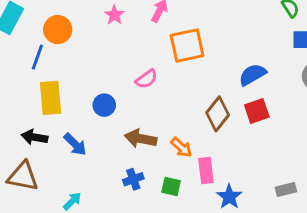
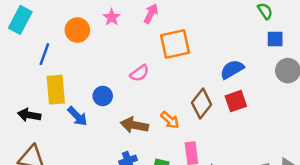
orange circle: (58, 30) -> (77, 30), moved
black arrow: (34, 137) -> (29, 115), moved
blue arrow: (75, 144) -> (77, 116), moved
orange arrow: (181, 147) -> (170, 120), moved

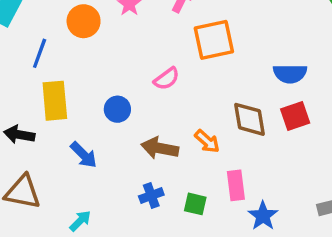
blue semicircle: (232, 69) -> (290, 74), turned -150
brown diamond: (202, 104) -> (249, 119), turned -48
blue arrow: (77, 116) -> (84, 155), moved

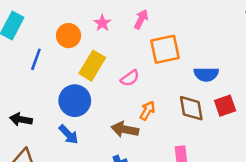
blue semicircle: (290, 74) -> (206, 74), moved
yellow rectangle: (55, 101) -> (92, 66), moved, turned 36
blue circle: (117, 109) -> (75, 101), moved, size x1.6
orange arrow: (207, 141) -> (147, 111), moved, turned -102

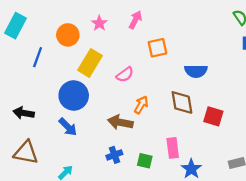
orange square: (165, 49) -> (158, 48), size x0.7
red square: (225, 106) -> (213, 116), moved, turned 36

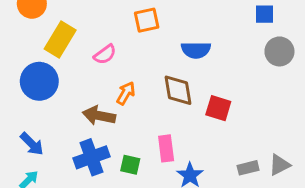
blue arrow: (68, 127) -> (32, 144), moved
blue cross: (114, 155) -> (91, 157), size x1.6

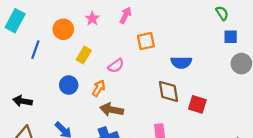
yellow rectangle: (60, 40) -> (84, 55), size x0.7
blue circle: (39, 81) -> (69, 85), size x0.7
orange arrow: (126, 93) -> (99, 88), moved

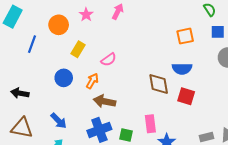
orange square: (146, 41) -> (185, 36), moved
blue semicircle: (181, 62) -> (182, 69), moved

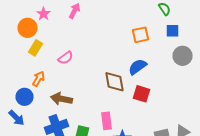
orange circle: (59, 25) -> (28, 28), moved
blue semicircle: (182, 69) -> (138, 67), turned 144
blue circle: (64, 78) -> (24, 97), moved
orange arrow: (92, 81) -> (38, 79), moved

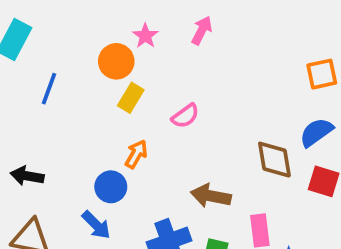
brown arrow: (62, 99) -> (211, 196), moved

